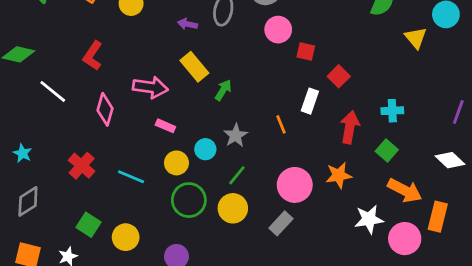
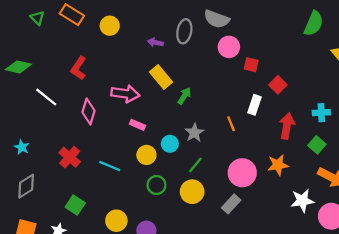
green circle: (189, 200) -> (156, 185), size x0.7
yellow circle: (126, 237) -> (116, 221), moved

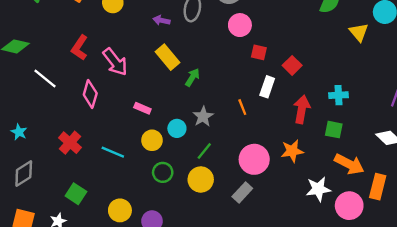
red square: (251, 65) -> (259, 52), moved
pink arrow: (125, 94) -> (115, 62), moved, turned 44
green square: (317, 145) -> (334, 130), turned -30

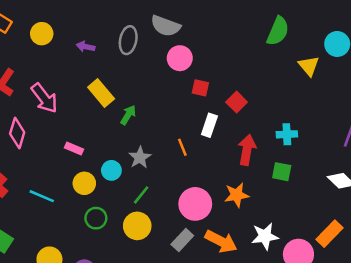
purple arrow: (161, 20) -> (86, 47), moved
orange arrow: (349, 164) -> (221, 241), moved
orange rectangle: (378, 187) -> (329, 234), turned 30

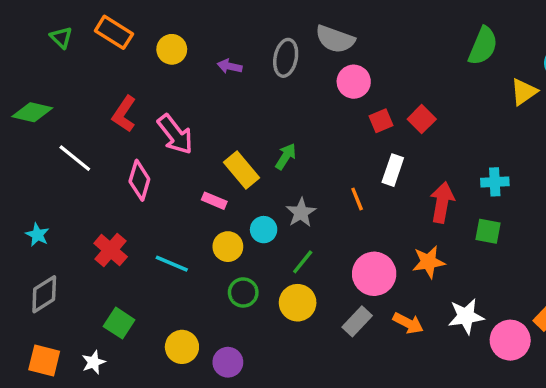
yellow triangle: (309, 66) -> (524, 92), turned 35
red square: (200, 88) -> (381, 121), turned -36
yellow rectangle: (101, 93) -> (241, 170), moved
red square: (237, 102) -> (422, 119), moved
orange arrow: (221, 241) -> (408, 323), size x0.7

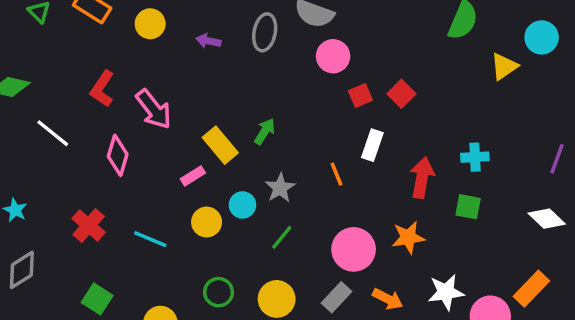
pink rectangle: (214, 201) -> (193, 176), turned -55
green circle: (243, 292) -> (219, 292), moved
yellow circle: (298, 303) -> (277, 299), moved

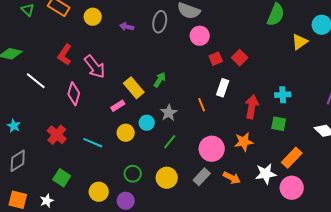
orange rectangle: (531, 289) -> (292, 158), moved

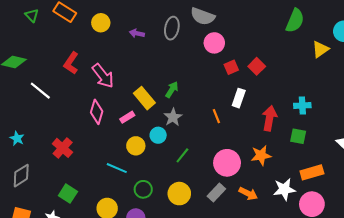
pink diamond: (74, 94) -> (97, 112), moved
gray star: (169, 113) -> (173, 117), moved
cyan line: (93, 143) -> (117, 168), moved
orange rectangle: (292, 158) -> (312, 172), turned 30

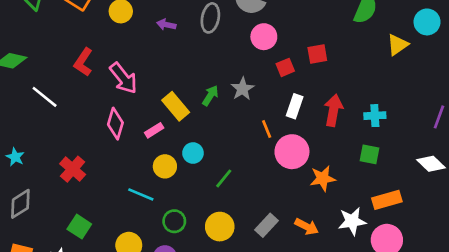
red square: (257, 66) -> (317, 54), moved, turned 35
gray star: (173, 117) -> (242, 89), moved
red arrow: (269, 118) -> (333, 110), moved
pink circle: (227, 163) -> (292, 152), moved

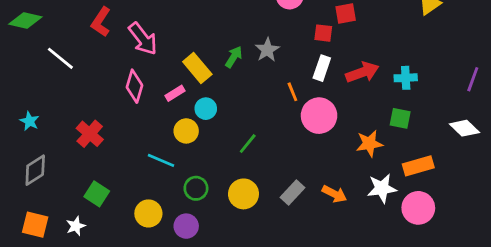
red square: (285, 67) -> (323, 33), moved, turned 30
red arrow: (333, 110) -> (362, 72), turned 60
cyan circle: (193, 153) -> (206, 109), moved
orange star: (323, 178) -> (369, 144), moved

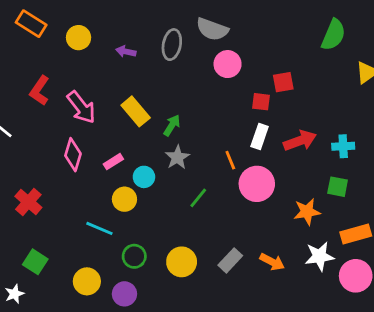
gray star: (267, 50) -> (177, 157), moved
yellow rectangle: (197, 68) -> (136, 111), moved
green line: (248, 144) -> (198, 198), moved

